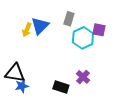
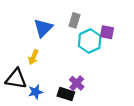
yellow arrow: (27, 30) -> (33, 57), moved
purple cross: (83, 77) -> (77, 83), moved
blue star: (22, 86) -> (36, 92), moved

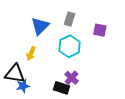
cyan hexagon: (90, 41) -> (70, 46), moved
blue star: (36, 92) -> (23, 86), moved

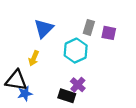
gray rectangle: (70, 19) -> (89, 27), moved

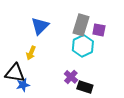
gray rectangle: (89, 27) -> (81, 25), size x1.5
cyan hexagon: (76, 51) -> (83, 46), moved
black rectangle: (67, 96) -> (85, 87), moved

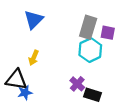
blue triangle: (40, 26) -> (34, 20), moved

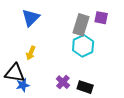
purple square: (108, 33) -> (101, 18), moved
purple cross: (77, 84) -> (63, 82), moved

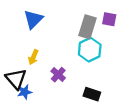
black triangle: (15, 73) -> (16, 79), turned 40
purple cross: (63, 82) -> (58, 75), moved

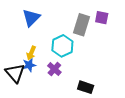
cyan hexagon: (90, 50) -> (62, 46), moved
blue star: (25, 92) -> (29, 65), moved

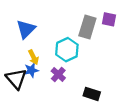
blue triangle: (31, 18) -> (26, 29), moved
yellow arrow: (31, 53) -> (33, 57), turned -48

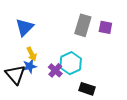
purple square: (109, 19) -> (105, 27), moved
cyan hexagon: (67, 50) -> (71, 63), moved

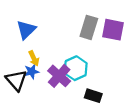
purple square: (105, 27) -> (113, 30), size x1.5
purple cross: (55, 70) -> (59, 76), size x1.5

